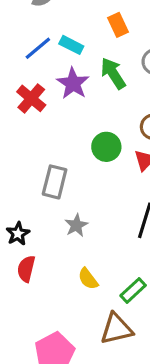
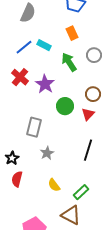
purple star: (73, 83) -> (45, 84), moved
brown triangle: (116, 329) -> (71, 215), turned 40

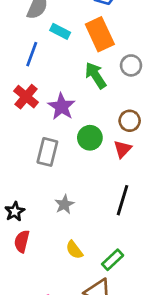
orange rectangle: (72, 33) -> (100, 34), size x1.6
cyan rectangle: (44, 45) -> (60, 31), moved
blue line: (24, 47) -> (32, 54), turned -30
gray rectangle: (34, 127) -> (47, 152), moved

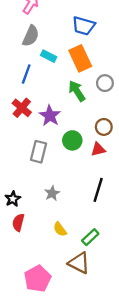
red triangle: (123, 149) -> (98, 149), turned 32

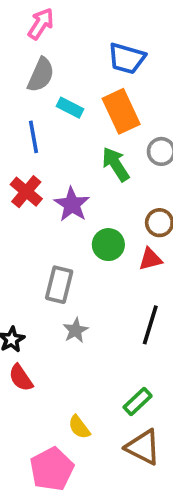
blue line: (26, 74) -> (34, 137), turned -30
gray rectangle: (39, 152) -> (59, 285), moved
red semicircle: (18, 222) -> (21, 378), turned -48
yellow semicircle: (60, 229) -> (79, 427), moved
brown triangle: (79, 263) -> (143, 447), moved

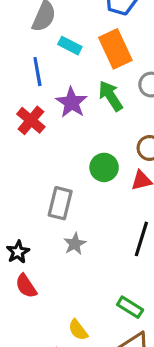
purple star: (72, 204) -> (72, 102), moved
green rectangle: (138, 402) -> (130, 307), turned 75

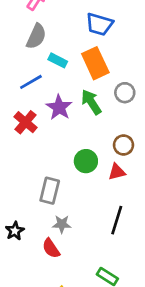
blue line: (37, 72) -> (31, 82), turned 70
gray star: (75, 244) -> (62, 224), turned 30
red semicircle: (26, 286) -> (51, 248), moved

